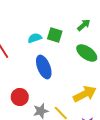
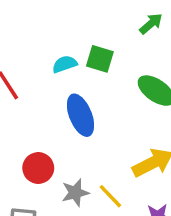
green arrow: (84, 25) -> (151, 24), moved

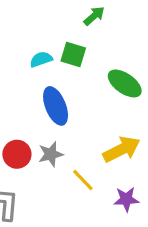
green arrow: (151, 24) -> (94, 16), moved
gray star: (75, 193) -> (51, 154), moved

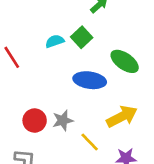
green square: (73, 55) -> (82, 37), turned 30
blue ellipse: (56, 106) -> (90, 80), moved, turned -60

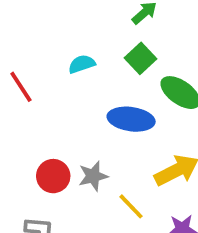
green square: (82, 37) -> (141, 58), moved

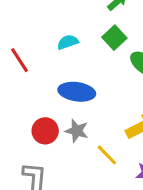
blue ellipse: (131, 119) -> (77, 92), moved
gray star: (93, 176) -> (77, 131), turned 30

